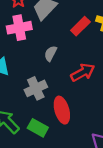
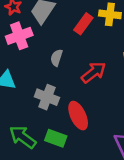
gray cross: (36, 88) -> (47, 97), turned -35

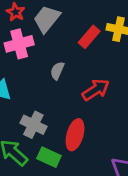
gray cross: (47, 97) -> (33, 125), moved
red ellipse: (78, 116) -> (75, 135), turned 36

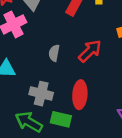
gray semicircle: (57, 71) -> (54, 53), moved

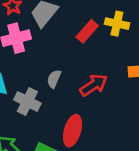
gray cross: (41, 94) -> (27, 101), moved

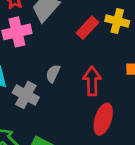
red arrow: (94, 85) -> (92, 81), turned -60
red ellipse: (72, 131) -> (103, 119), moved

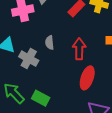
gray semicircle: (53, 74) -> (50, 43), turned -32

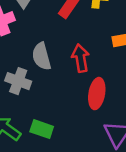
gray semicircle: (50, 43) -> (41, 56), size x1.5

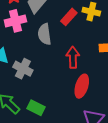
gray semicircle: (41, 56) -> (45, 34), moved

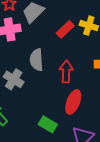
gray semicircle: (45, 34) -> (37, 60), moved
green rectangle: (36, 108) -> (48, 124), moved

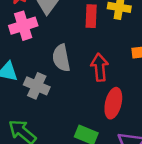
red rectangle: (65, 29) -> (91, 16), turned -36

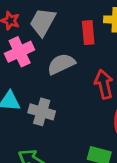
gray semicircle: (61, 58) -> (61, 64), moved, turned 84

